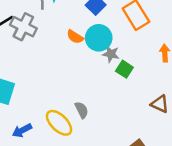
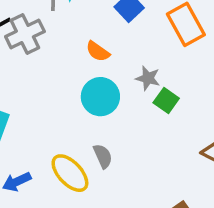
gray cross: (23, 27) -> (25, 34), turned 35
cyan circle: (99, 38) -> (100, 97), moved

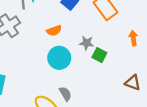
orange semicircle: (98, 51) -> (54, 31), turned -48

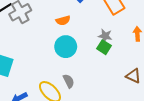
gray star: (87, 43) -> (105, 36), moved

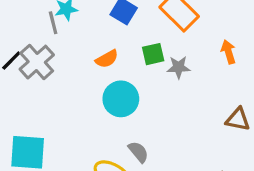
green square: (104, 47) -> (153, 54), moved, turned -32

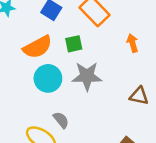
orange semicircle: (107, 59) -> (38, 47), size x1.6
gray star: (179, 67) -> (87, 76), moved, size x1.6

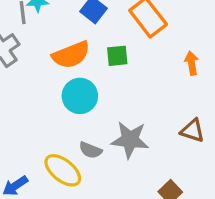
gray star: (87, 76) -> (130, 140), moved
gray semicircle: (61, 120) -> (91, 150), turned 144

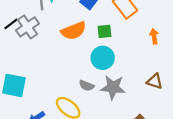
cyan circle: (80, 96) -> (103, 58), moved
gray semicircle: (91, 150) -> (87, 86), moved

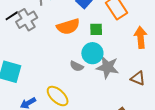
orange arrow: (154, 36) -> (141, 37), size x1.5
gray semicircle: (87, 86) -> (77, 66), moved
gray star: (113, 87) -> (108, 67), moved

